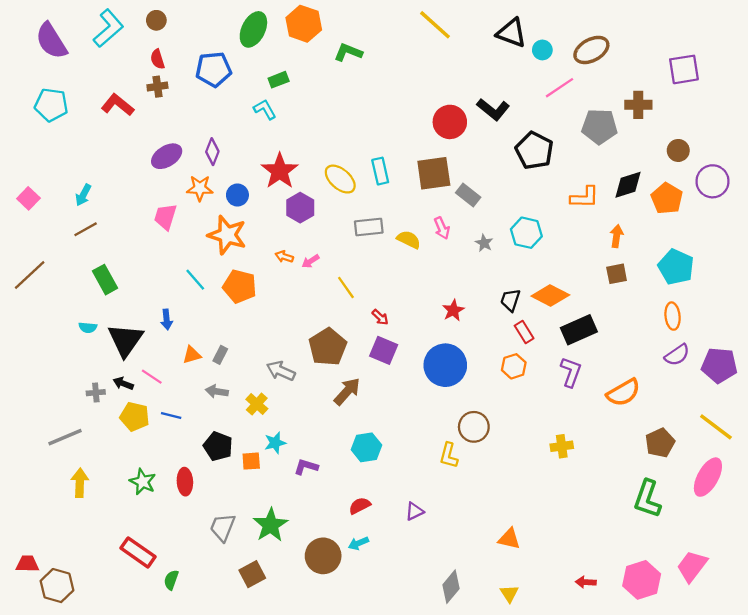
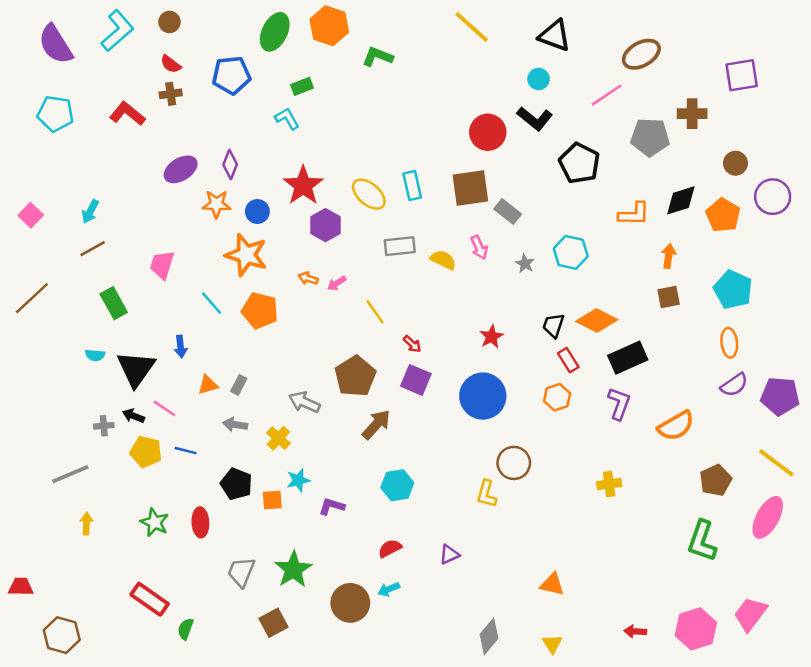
cyan circle: (542, 50) -> (539, 79), moved
red semicircle: (157, 59) -> (171, 64), turned -36
pink trapezoid: (165, 217) -> (162, 265), moved
yellow arrow: (80, 483) -> (86, 524), size x0.7
red trapezoid: (27, 564) -> (21, 587), moved

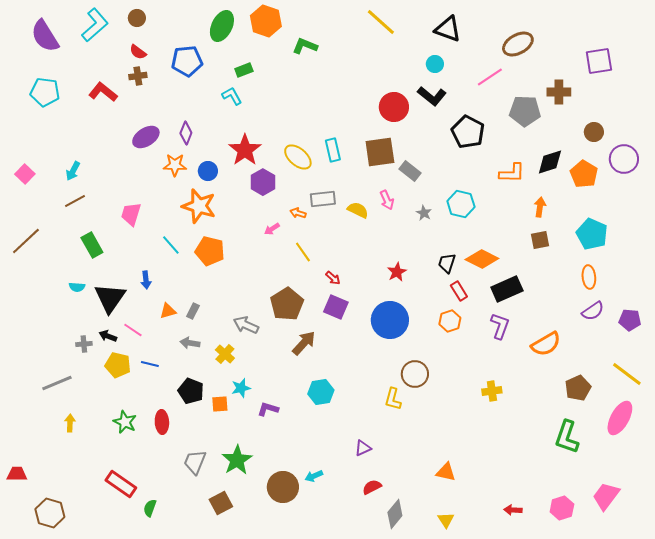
orange arrow: (308, 278) -> (298, 213), moved
purple pentagon: (780, 396) -> (630, 320), size x0.7
red semicircle: (390, 548) -> (372, 487), moved
pink hexagon: (696, 629) -> (562, 508), size x0.7

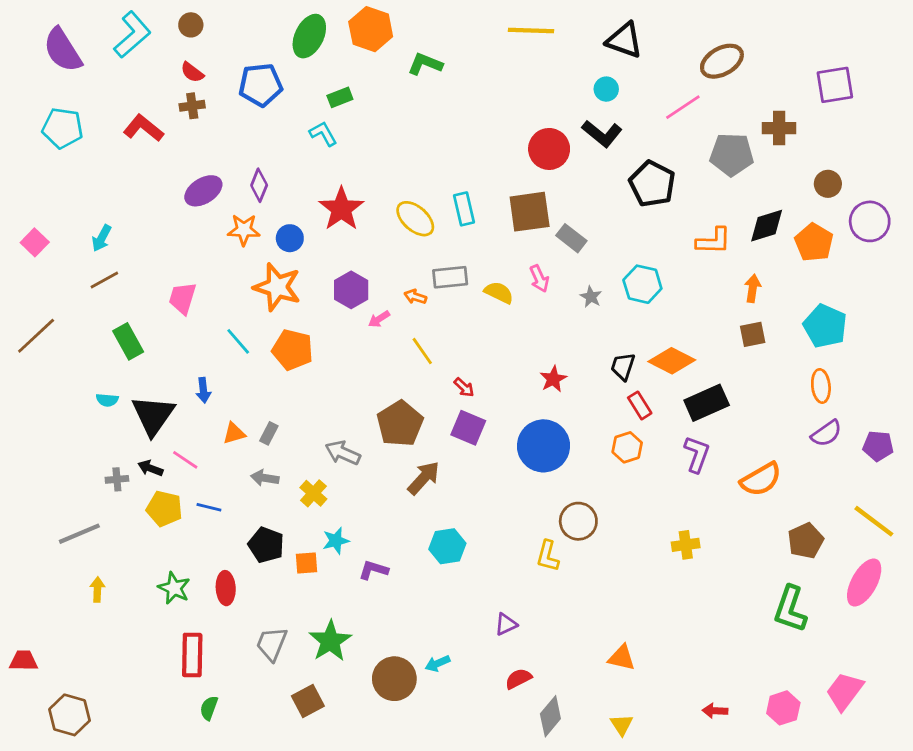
yellow line: (381, 22) -> (531, 30), turned -40
purple hexagon: (263, 182) -> (351, 290), moved
red rectangle: (121, 484) -> (192, 655), moved, turned 56

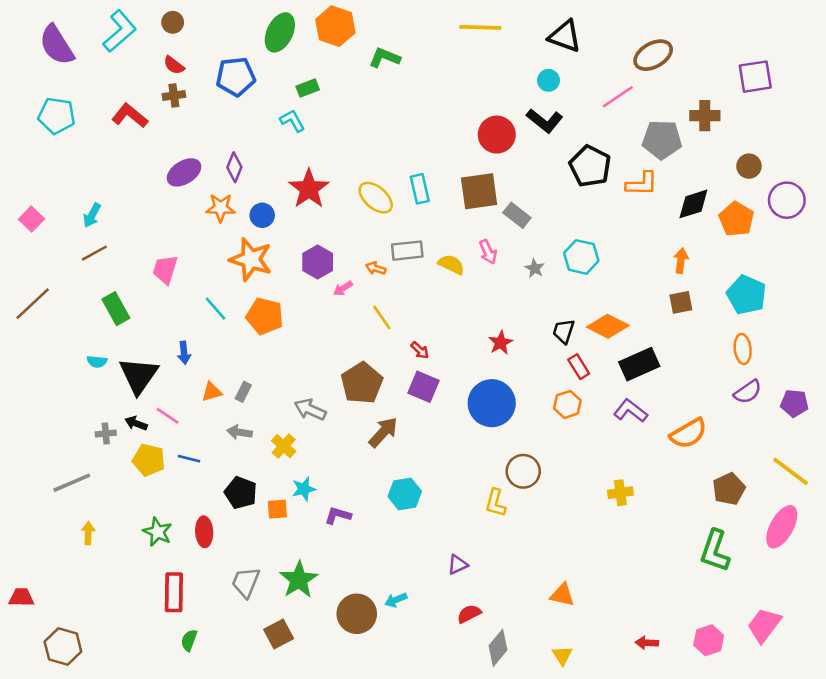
orange L-shape: (714, 241) -> (642, 184), moved
purple L-shape: (697, 454) -> (630, 411), turned -72

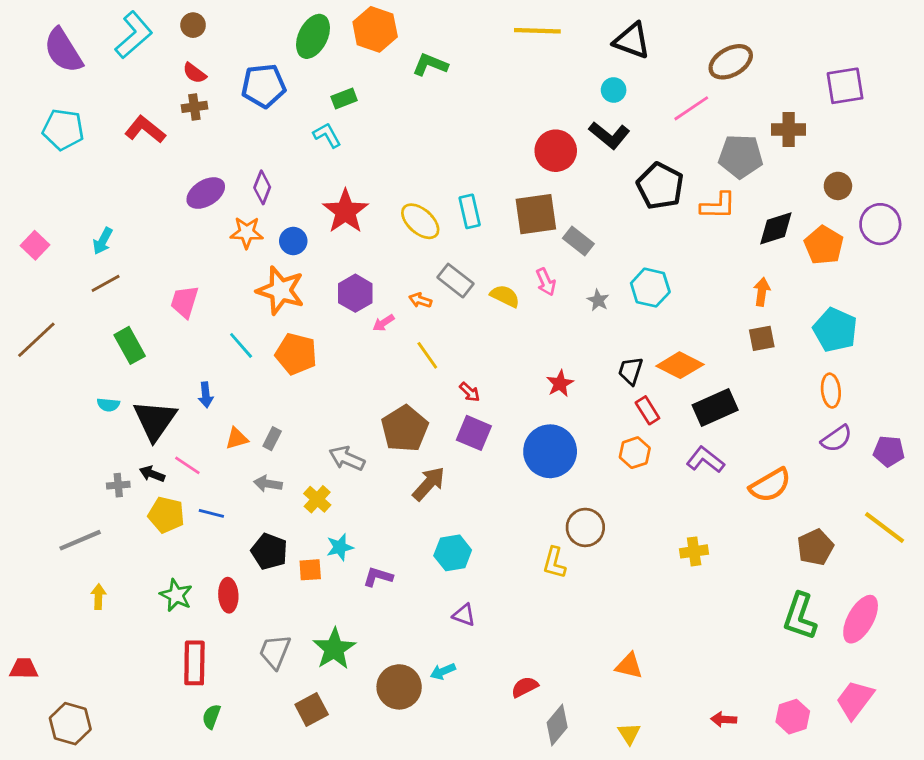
gray rectangle: (407, 251) -> (456, 281), turned 44
pink ellipse: (782, 527) -> (861, 619), moved
purple triangle: (458, 565) -> (464, 615), moved, turned 45

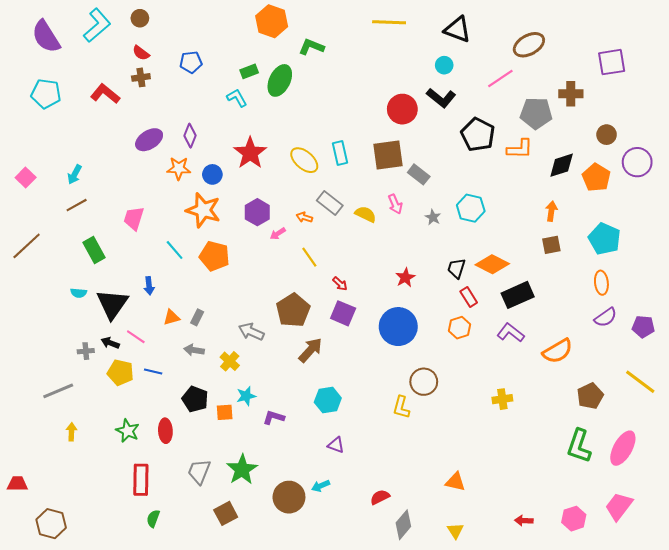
green ellipse: (313, 36) -> (280, 80), moved
blue pentagon: (264, 86) -> (191, 62), size x0.7

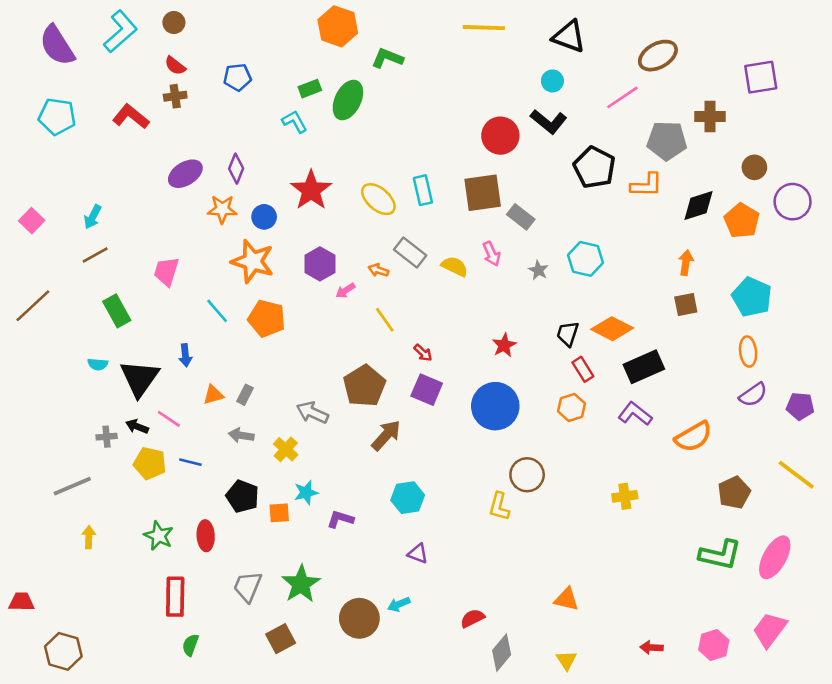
green L-shape: (579, 446) -> (720, 555), turned -96

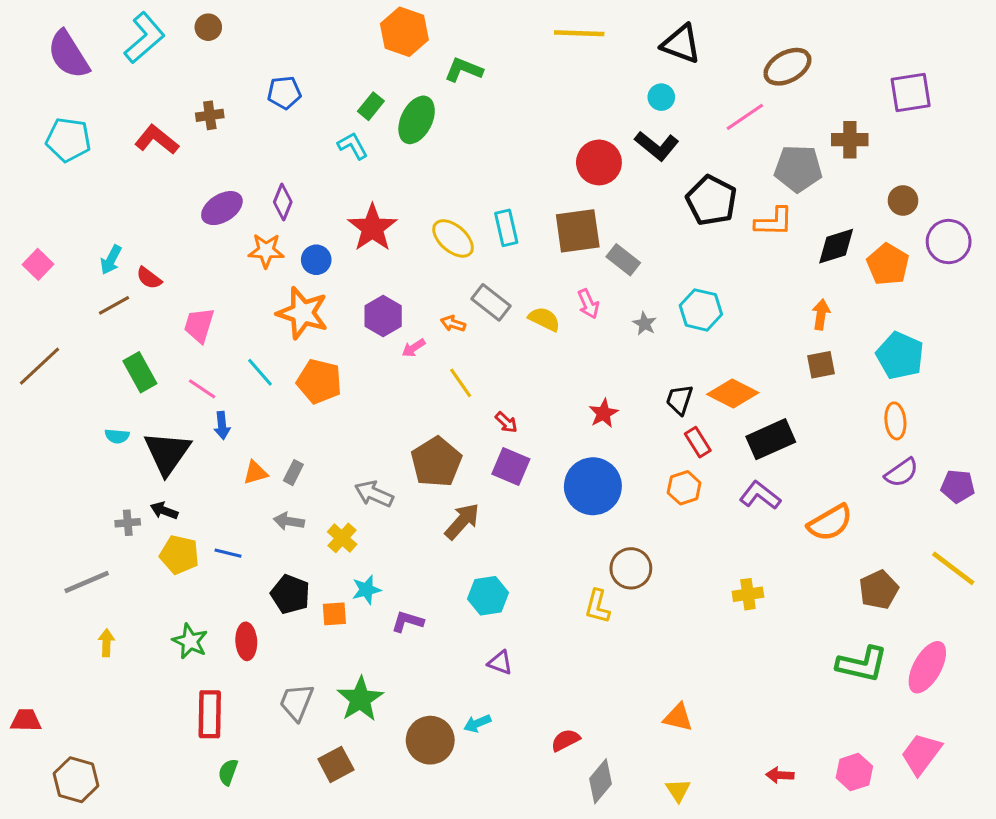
red semicircle: (175, 66) -> (149, 278), moved
green rectangle: (310, 89) -> (371, 106), turned -30
pink line: (169, 419) -> (202, 389), moved

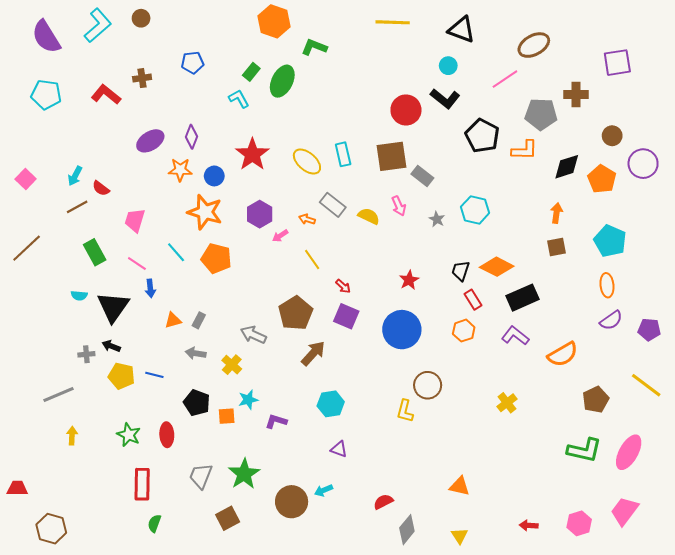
yellow cross: (748, 594) -> (507, 403), turned -30

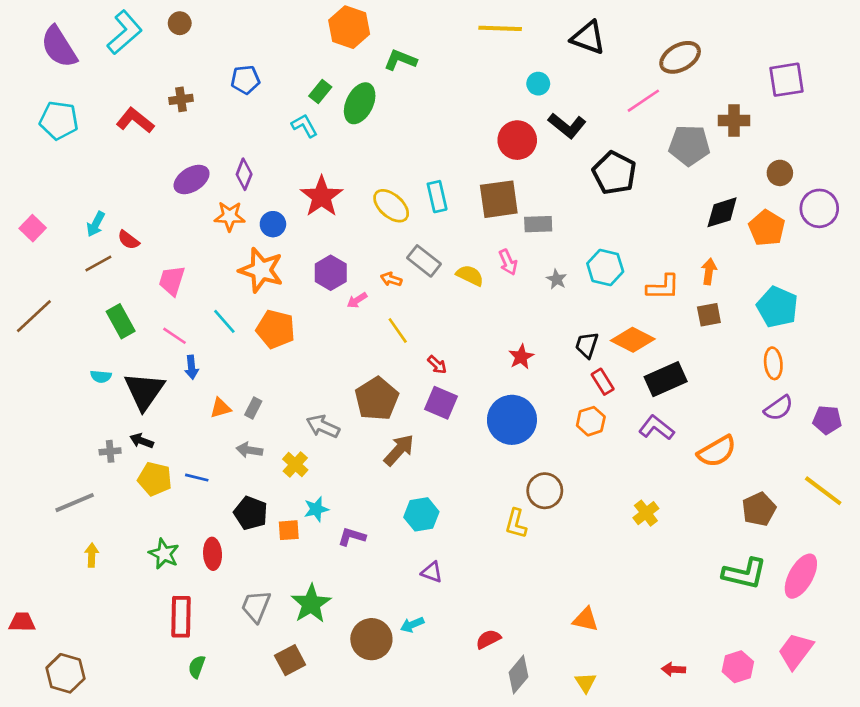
cyan circle: (448, 66) -> (538, 84), moved
orange L-shape: (525, 150) -> (663, 287), moved
gray rectangle: (422, 176) -> (538, 224), turned -40

